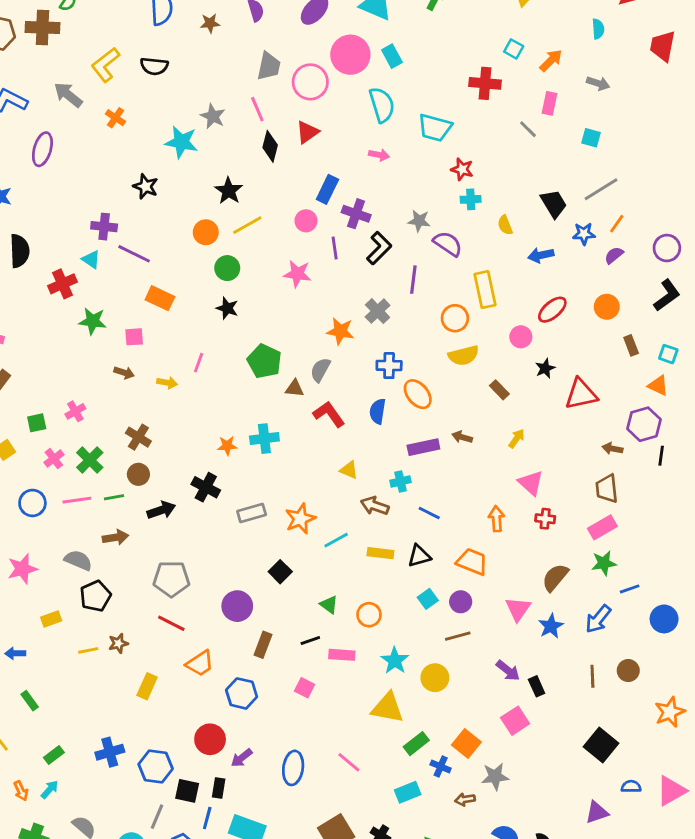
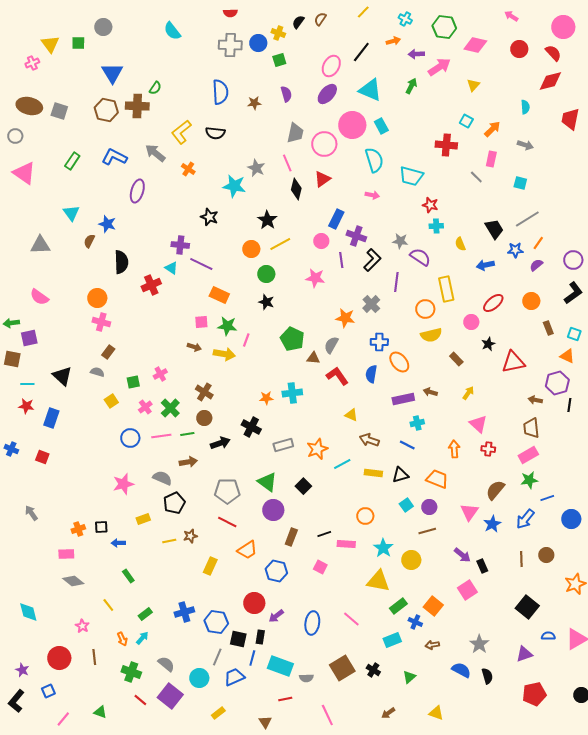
green star: (93, 321) -> (227, 326), moved
yellow arrow: (167, 383) -> (224, 354), size x1.5
cyan cross: (401, 481) -> (417, 423), moved
green triangle: (329, 605) -> (267, 482), moved, size x1.5
gray star: (495, 777) -> (479, 644), moved, turned -30

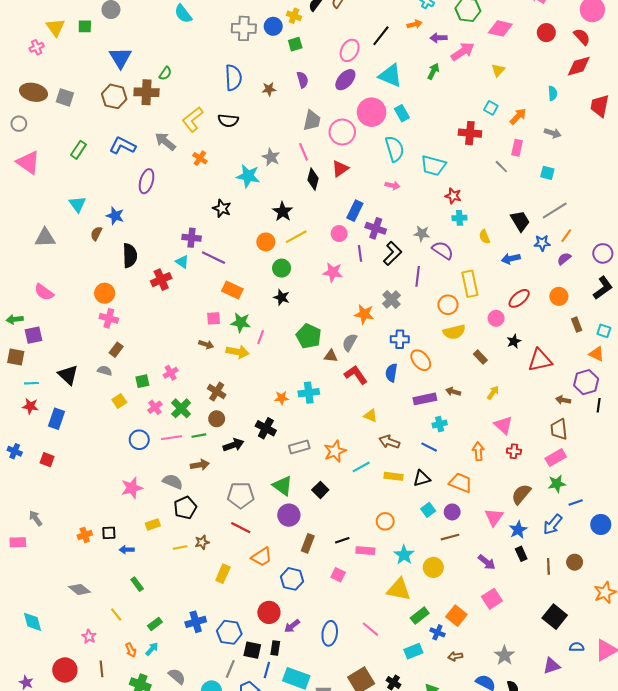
pink rectangle: (66, 554) -> (18, 542), moved
black rectangle: (482, 566) -> (521, 554), moved

